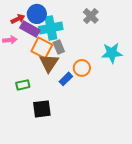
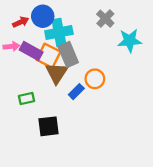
purple rectangle: (30, 29) -> (31, 51), moved
gray rectangle: (59, 47) -> (68, 54), size x1.5
cyan star: (112, 53) -> (130, 41), moved

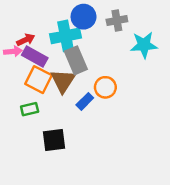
blue circle: (43, 16) -> (84, 17), moved
gray cross: (105, 19) -> (117, 20), turned 36
red arrow: (21, 22) -> (26, 40), moved
orange square: (48, 56) -> (39, 80), moved

